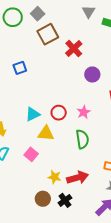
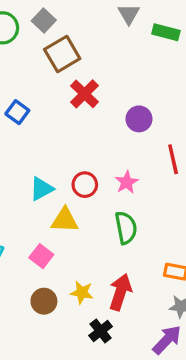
red cross: (74, 49) -> (84, 94), moved
blue square: (20, 68) -> (17, 112), turned -32
red arrow: (78, 178) -> (120, 292), turned -55
brown circle: (43, 199) -> (44, 301), moved

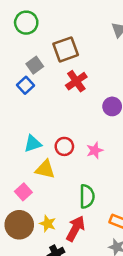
gray square: (44, 21) -> (35, 65), moved
green semicircle: (126, 228) -> (87, 196), moved
brown circle: (44, 301) -> (19, 225), size x1.5

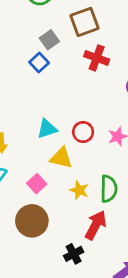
red cross: (76, 81) -> (97, 58), turned -35
yellow star: (48, 224) -> (79, 190), moved

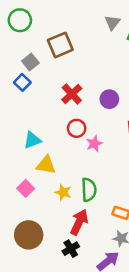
red cross: (97, 58) -> (72, 94), moved, turned 30
red circle: (83, 132) -> (77, 128), moved
brown circle: (32, 221) -> (29, 235), moved
black cross: (74, 254) -> (71, 249), moved

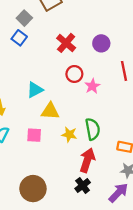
pink square: (26, 188) -> (34, 135), turned -35
brown circle: (29, 235) -> (33, 189), moved

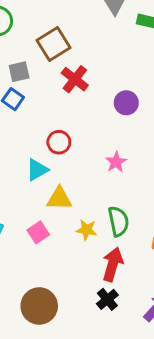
gray square: (24, 18) -> (19, 72), turned 35
red cross: (66, 43) -> (75, 79), moved
red circle: (74, 74) -> (59, 142), moved
pink square: (34, 135) -> (38, 232), turned -35

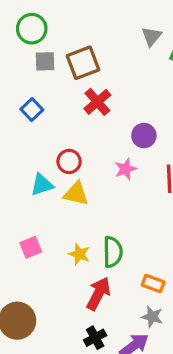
gray square: (19, 72) -> (45, 61), moved
pink star: (116, 162) -> (125, 169), moved
yellow triangle: (59, 199) -> (76, 194), moved
black cross: (107, 299) -> (95, 338), moved

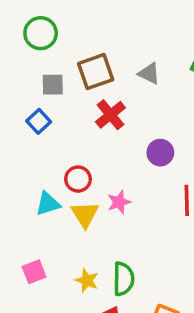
gray triangle: (152, 36) -> (149, 73), moved, turned -45
gray square: (45, 61) -> (53, 85), moved
pink star: (125, 169) -> (119, 202), moved
yellow triangle: (76, 194) -> (85, 214), turned 44

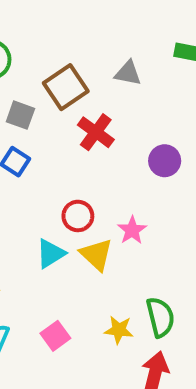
gray square: (53, 85) -> (20, 115), turned 35

